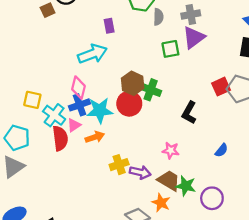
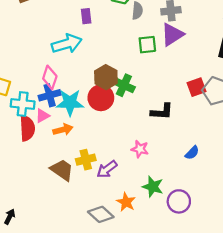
black L-shape: (189, 113) -> (162, 112), turned -120
cyan cross: (54, 115) -> (23, 104), turned -35
purple arrow: (140, 172) -> (107, 169), turned 126
brown trapezoid: (169, 181) -> (62, 170), moved

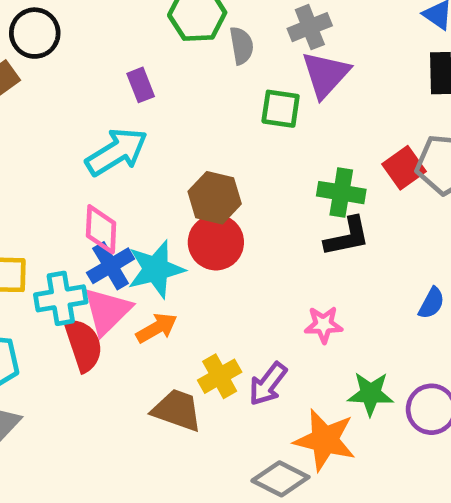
green square: (147, 45) -> (281, 109), turned 30
green cross: (124, 85) -> (341, 193), moved
pink triangle: (42, 116) -> (107, 311), size x1.6
orange star: (126, 202) -> (325, 440), size x1.5

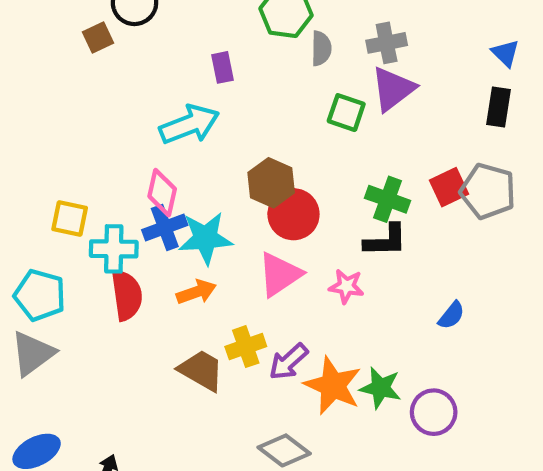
red circle: (216, 242) -> (293, 214), moved
pink triangle: (107, 311) -> (280, 274), moved
pink star: (324, 325) -> (346, 286), moved
orange star: (325, 440) -> (333, 386), moved

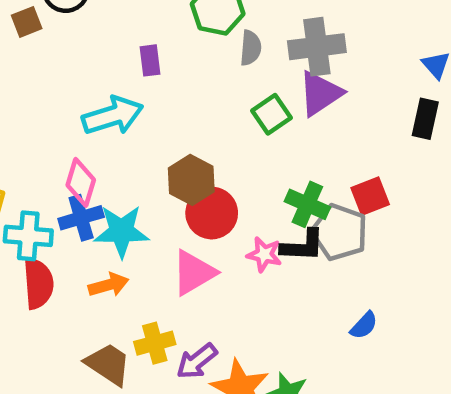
gray cross: (387, 43) -> (317, 47), size x1.4
green square: (346, 113) -> (272, 114), turned 33
gray pentagon: (488, 191) -> (339, 232), moved
pink star: (346, 286) -> (264, 254), moved

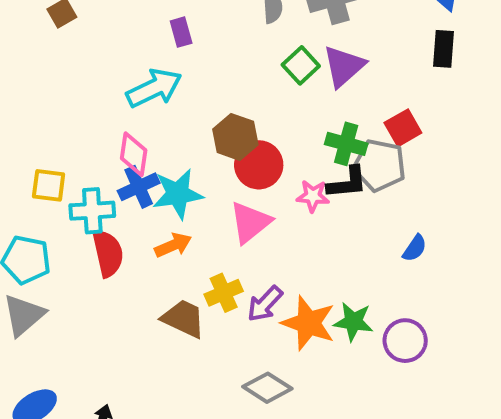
purple triangle: (320, 93) -> (344, 66), moved

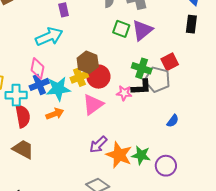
green square: (301, 65) -> (121, 29), turned -30
yellow cross: (224, 293) -> (79, 77), moved
brown trapezoid: (183, 319) -> (23, 149), moved

